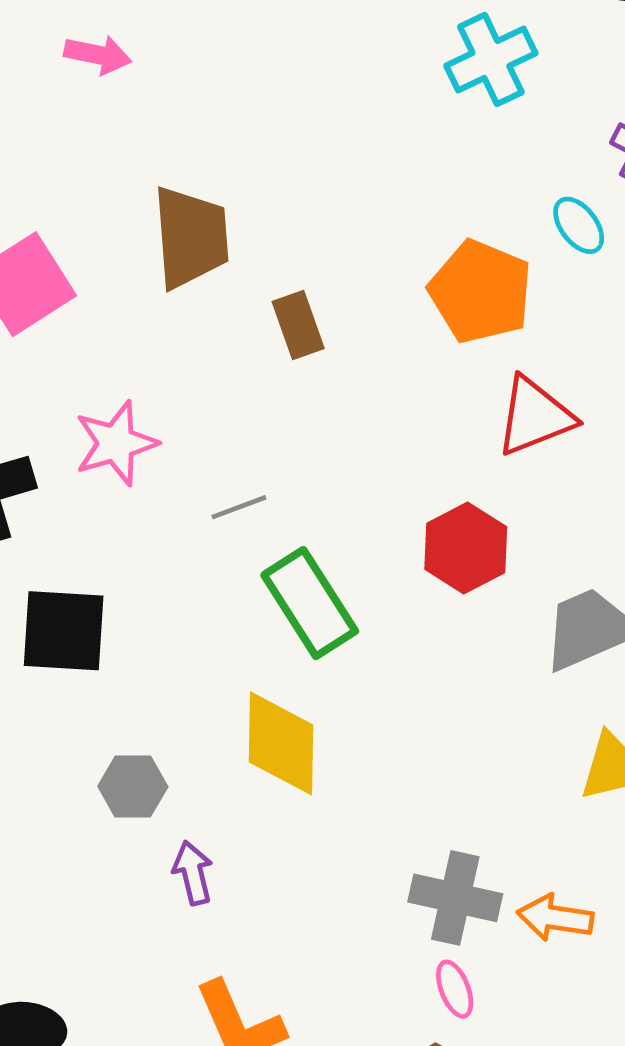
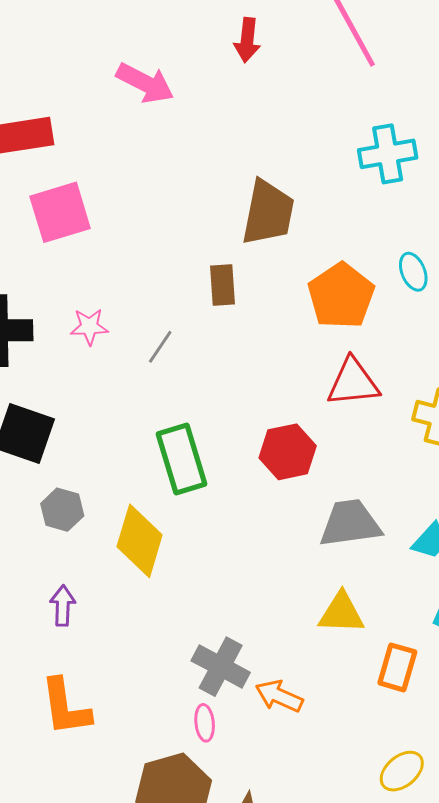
pink arrow: (98, 55) -> (145, 83), size x1.4
brown trapezoid: (191, 237) -> (268, 213), moved
pink star: (116, 443) -> (89, 327), size x0.7
gray line: (239, 507) -> (160, 347), moved, turned -51
gray hexagon: (133, 786) -> (62, 510), moved

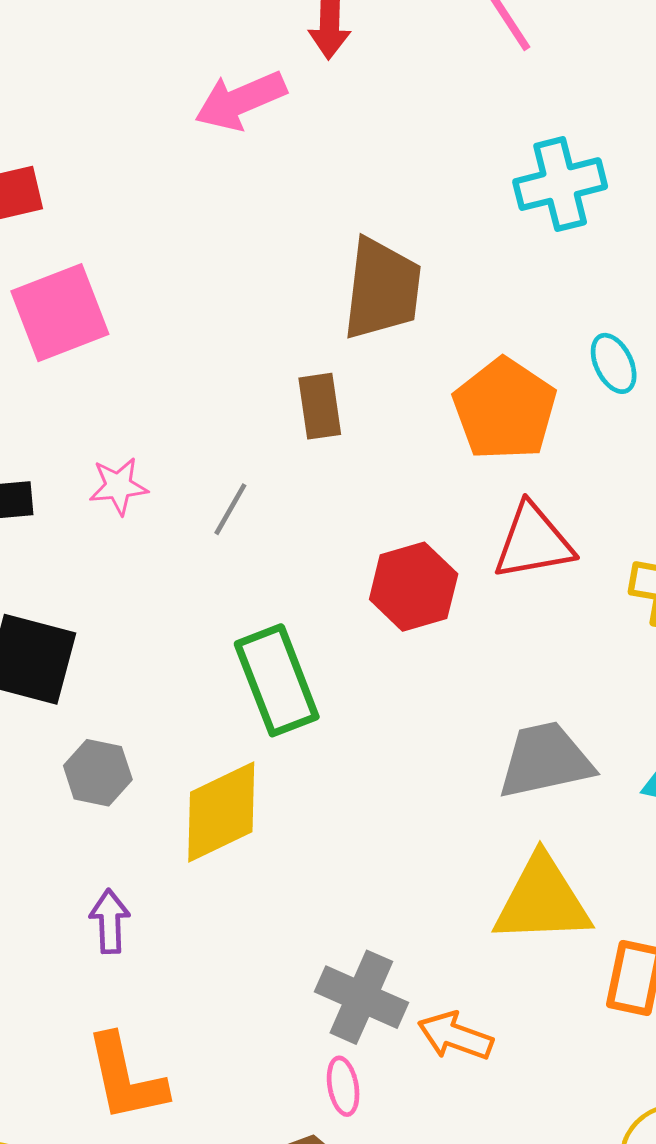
pink arrow: (145, 83) -> (240, 101), moved, turned 134
red hexagon: (288, 452) -> (414, 587), moved
yellow diamond: (140, 541) -> (221, 812), turned 52
yellow triangle: (341, 613) -> (542, 900), size x1.4

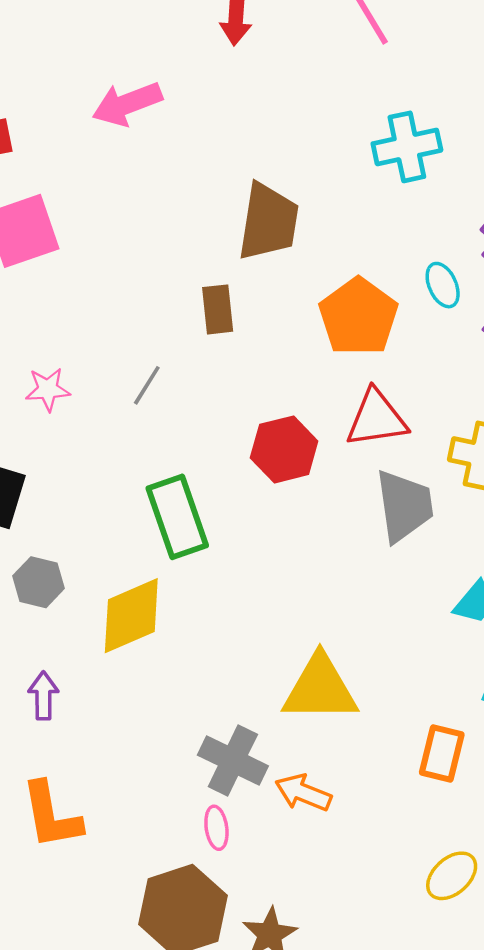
pink arrow: (240, 101) -> (127, 104), moved
pink star: (118, 486) -> (48, 389), moved
gray trapezoid: (545, 760) -> (404, 506), moved, turned 92
yellow triangle: (542, 900) -> (320, 689), moved

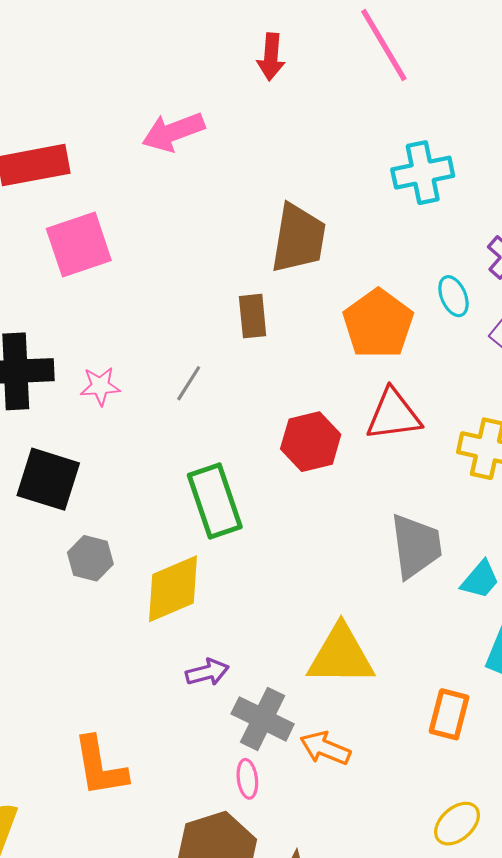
gray trapezoid: (404, 506) -> (416, 546), moved
purple arrow: (43, 696) -> (207, 672), moved, turned 75

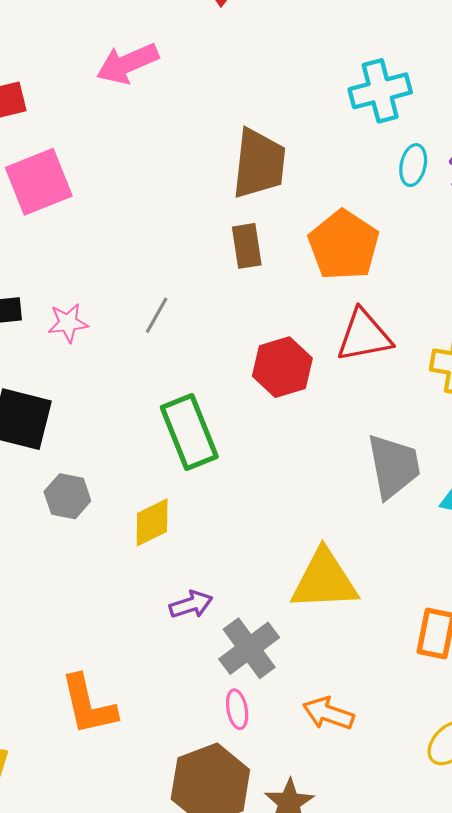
cyan ellipse: (453, 296) -> (413, 165), moved, turned 39
brown rectangle: (253, 316) -> (247, 246), moved
yellow diamond: (173, 589) -> (152, 522), size x0.7
gray cross: (263, 719) -> (249, 648), turned 30
orange arrow: (325, 748) -> (328, 713), moved

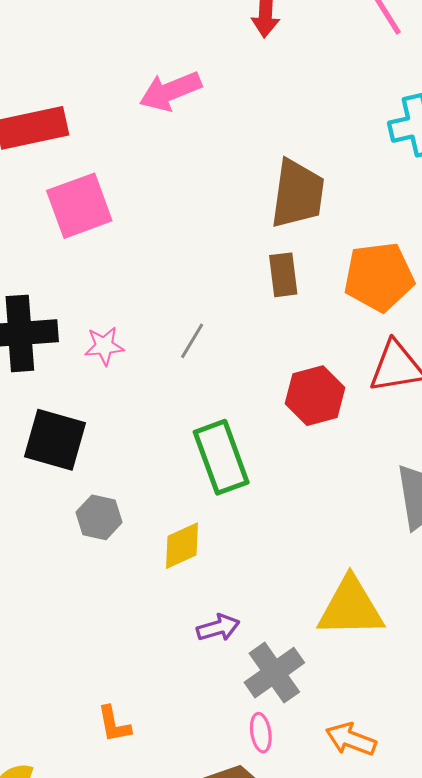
orange pentagon: (344, 245) -> (379, 277), turned 30
orange L-shape: (88, 705) -> (114, 724), size x0.6

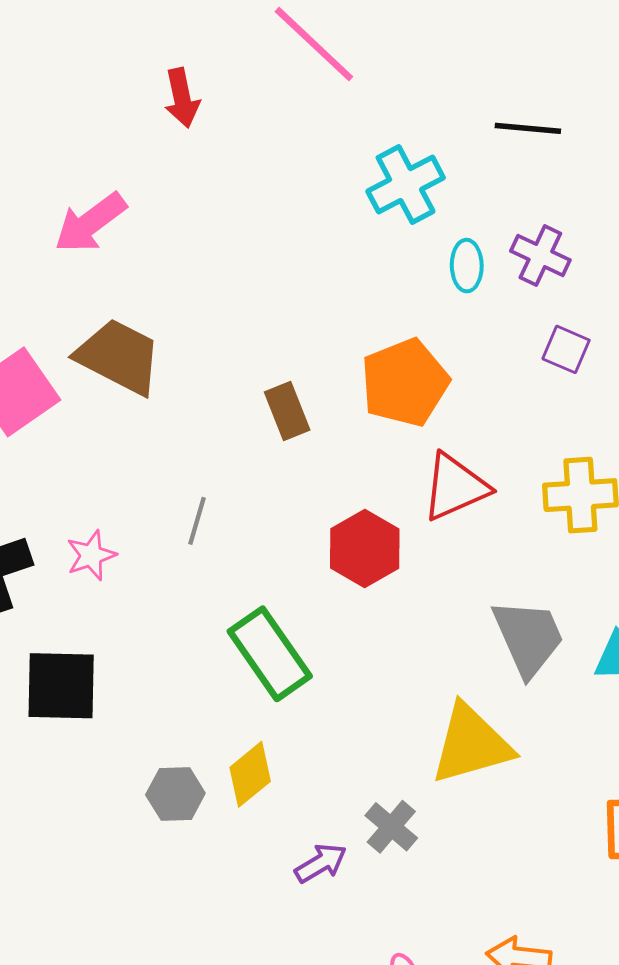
brown trapezoid: (298, 194) -> (119, 357), moved, turned -56
gray hexagon: (99, 517) -> (175, 794), moved
yellow triangle: (351, 607) -> (471, 744), moved
gray cross: (274, 673) -> (391, 827), moved, size x0.7

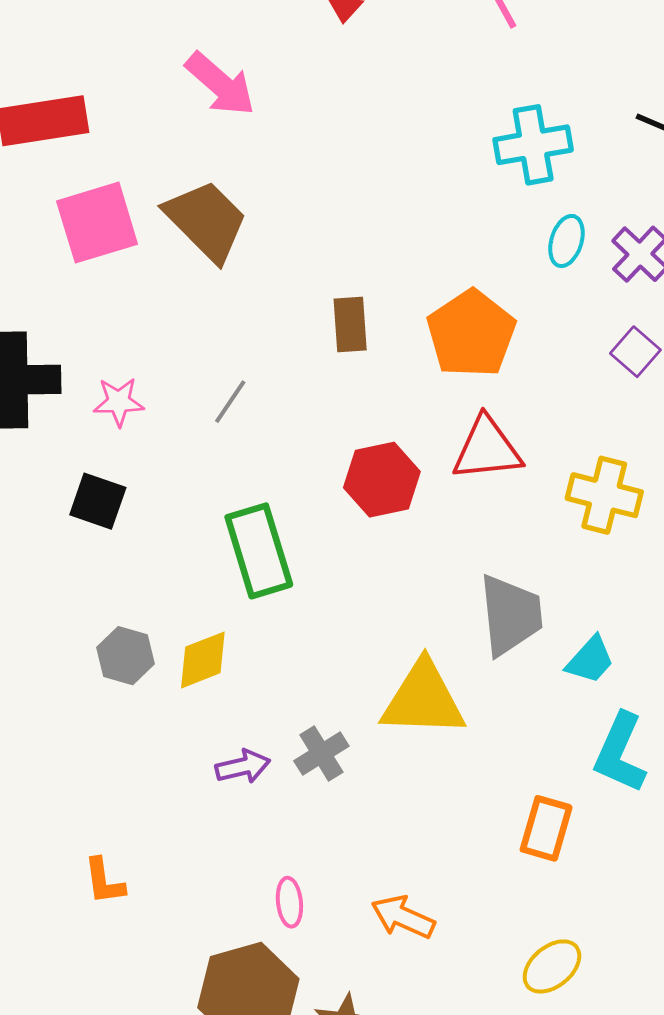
pink arrow: (90, 223) -> (220, 84), turned -120
orange pentagon: (405, 383) -> (471, 334), turned -30
black square: (61, 686) -> (98, 501), moved, size x0.7

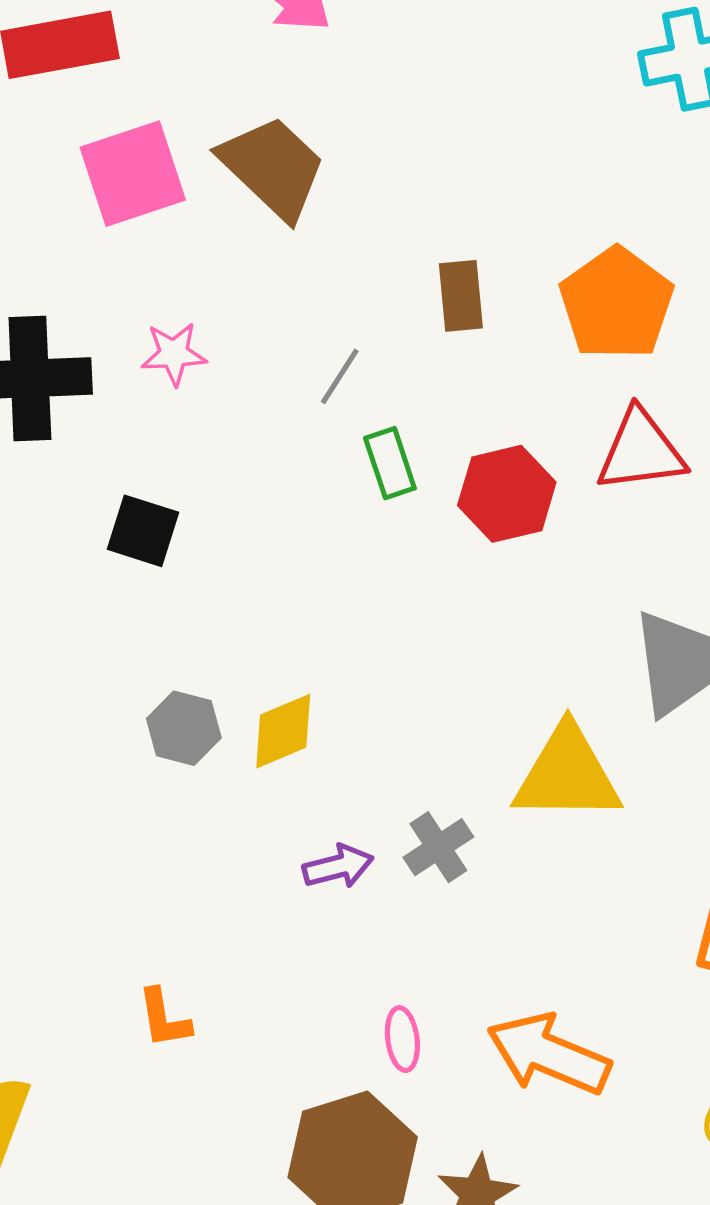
pink star: (119, 402) -> (174, 354), moved
gray line: (230, 402) -> (340, 376), moved
green rectangle: (259, 551) -> (390, 463), moved, size x0.6
orange arrow: (403, 917) -> (549, 1054), size x1.5

